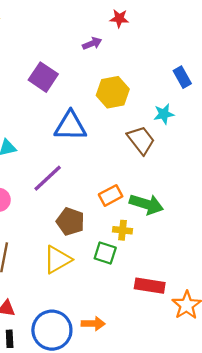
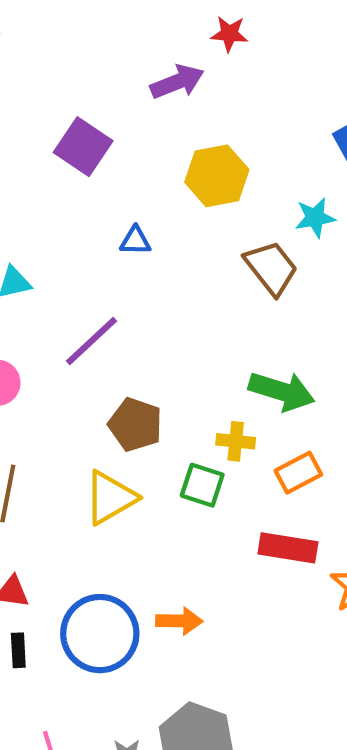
purple arrow: (92, 43) -> (177, 82), size x1.4
blue triangle: (70, 126) -> (135, 241), size x0.5
orange rectangle: (111, 195) -> (298, 473), moved

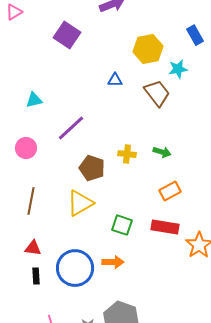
yellow hexagon: (217, 176) -> (148, 49), moved
blue triangle: (135, 241) -> (115, 80), moved
green arrow: (282, 391) -> (162, 152), size x0.6
yellow cross: (236, 441) -> (127, 154), moved
green square: (202, 485) -> (122, 225), moved

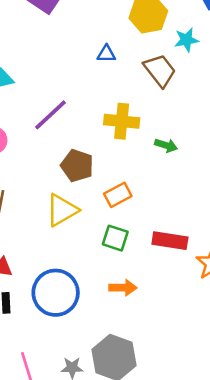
yellow cross: (127, 154) -> (122, 121), moved, size x1.5
orange rectangle: (170, 191) -> (118, 195), moved
orange arrow: (113, 262) -> (123, 288), moved

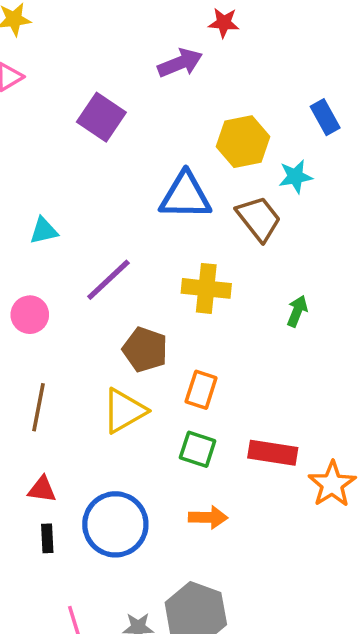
blue triangle: (106, 54) -> (185, 196), size x2.0
green arrow: (166, 145) -> (297, 311), moved, turned -85
orange rectangle: (118, 195) -> (201, 390), turned -44

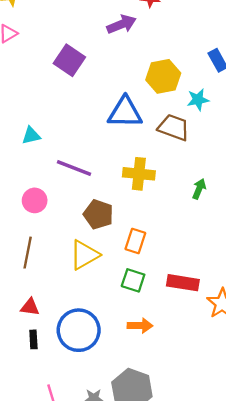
brown trapezoid: (259, 219) -> (174, 127), turned -32
purple line: (108, 280) -> (74, 168), turned 64
pink circle: (30, 315) -> (35, 200), moved

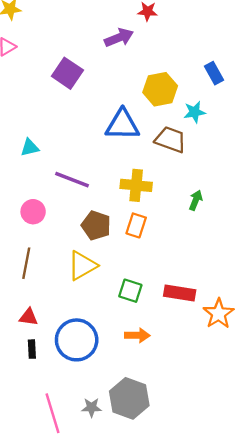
orange rectangle: (135, 241) -> (136, 225), moved

